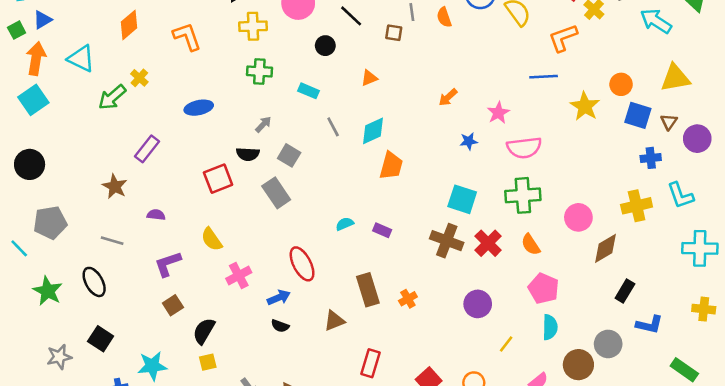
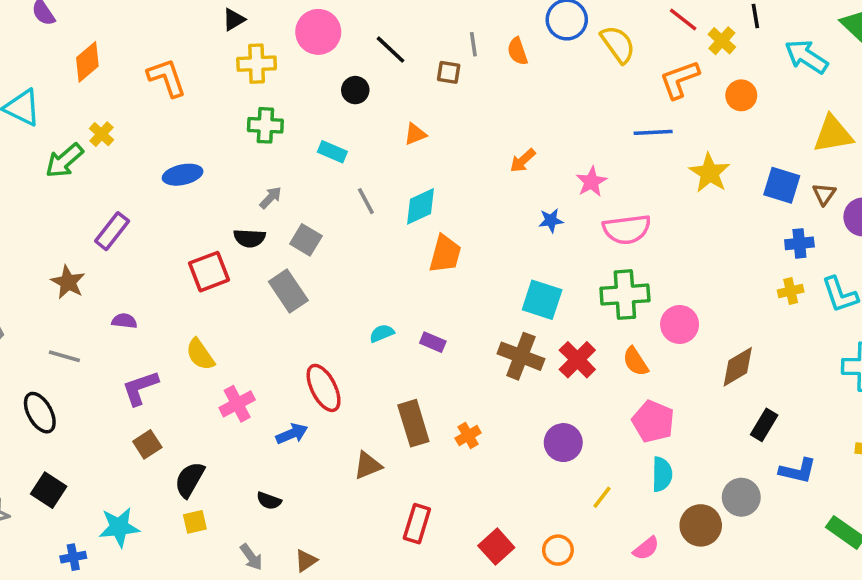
orange circle: (621, 84) -> (741, 95), moved
yellow cross: (637, 206) -> (791, 291), moved, size x0.6
pink circle: (578, 217) -> (680, 324), moved
black semicircle: (280, 326) -> (269, 501), moved

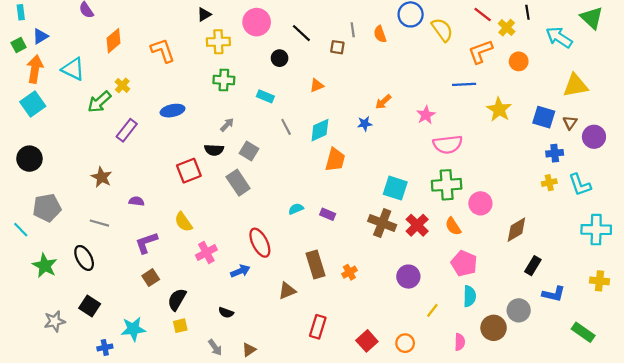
blue star: (551, 220) -> (365, 124), moved
purple rectangle: (112, 231) -> (127, 130), moved
pink semicircle: (646, 548) -> (460, 342), turned -49

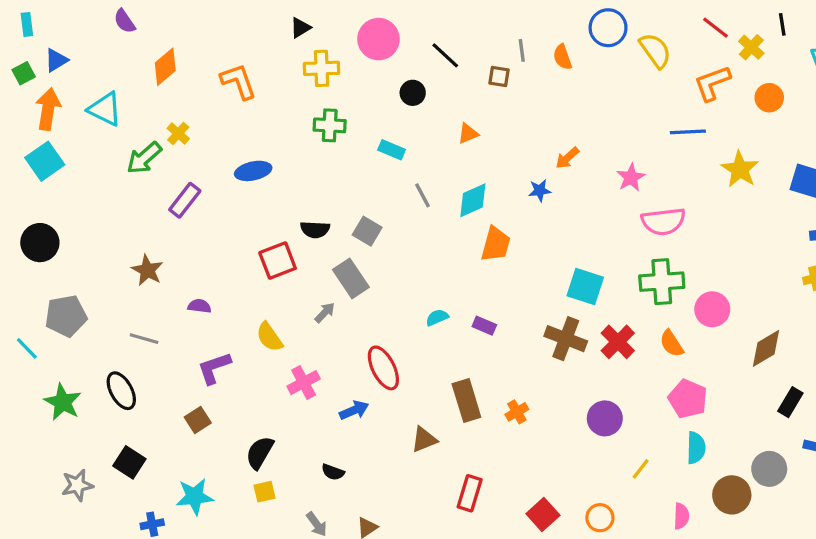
gray arrow: (227, 125) -> (325, 313), moved
brown square: (151, 278) -> (198, 420), moved

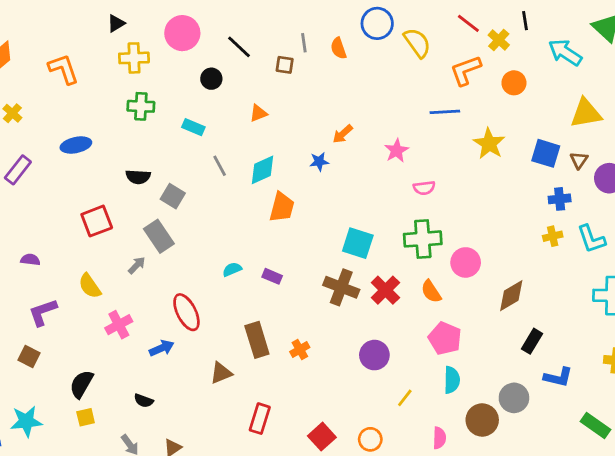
pink semicircle: (663, 221) -> (424, 188), size x0.6
black semicircle: (315, 230) -> (138, 177), moved
brown square: (198, 420) -> (29, 356), turned -30

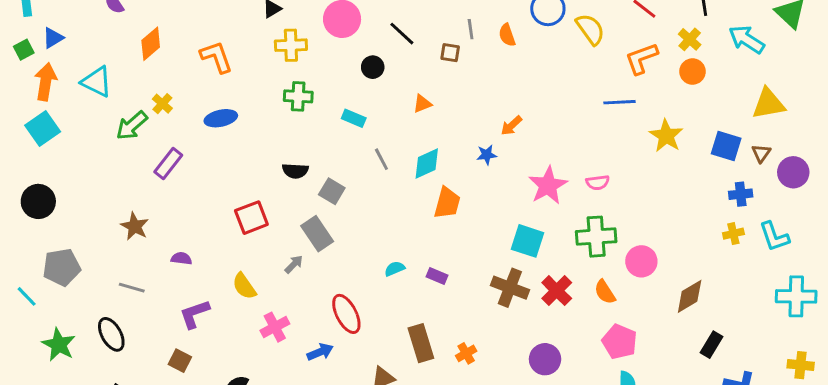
yellow cross: (499, 40) -> (690, 39), moved
blue ellipse: (76, 145) -> (221, 118), moved
pink star: (397, 151) -> (548, 185), moved, size x1.5

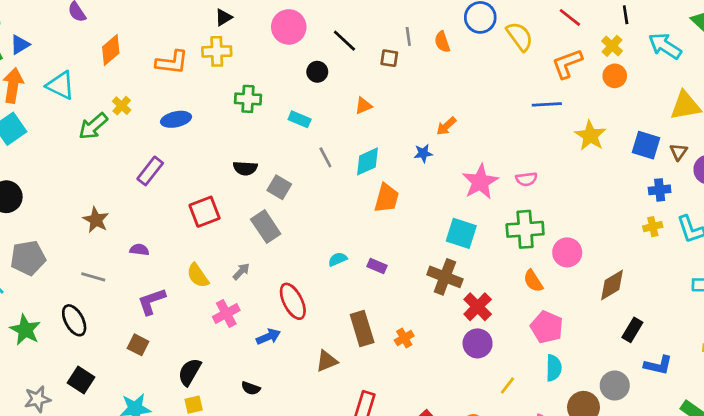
yellow cross: (291, 45) -> (217, 51), moved
orange L-shape: (216, 57) -> (172, 62), turned 116
purple rectangle: (168, 164) -> (150, 171), moved
gray arrow: (294, 264) -> (241, 271), moved
red cross: (557, 291) -> (478, 307), moved

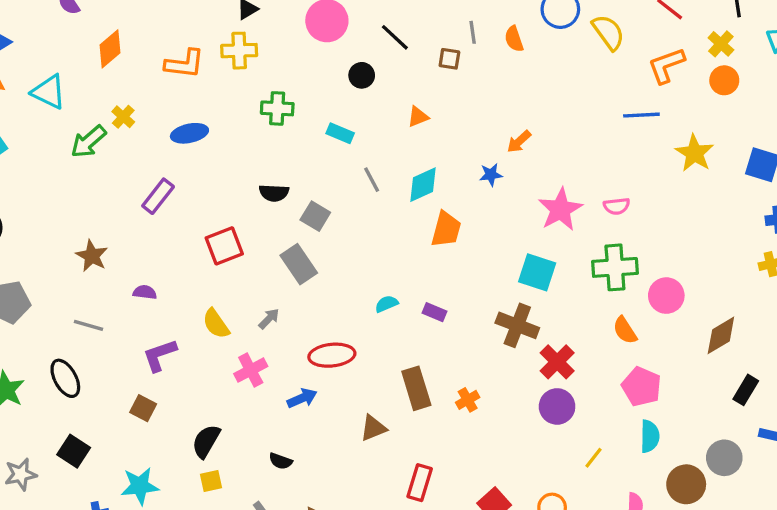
red ellipse: (293, 301) -> (332, 355), turned -69

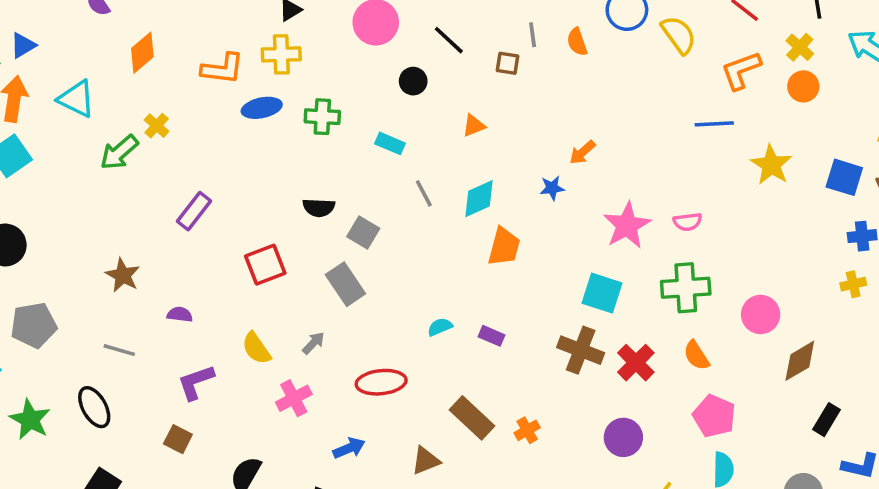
blue ellipse: (189, 133) -> (262, 108), moved
pink circle: (666, 296) -> (761, 314), moved
red cross: (557, 362) -> (636, 363), moved
brown rectangle: (416, 388) -> (472, 418), turned -30
blue arrow: (302, 398) -> (349, 448), moved

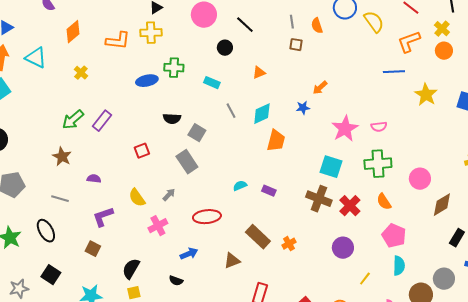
brown square: (508, 63) -> (296, 45), moved
blue ellipse: (262, 108) -> (147, 81), moved
green arrow: (119, 152) -> (73, 120), moved
red square: (265, 265) -> (142, 151), size x0.7

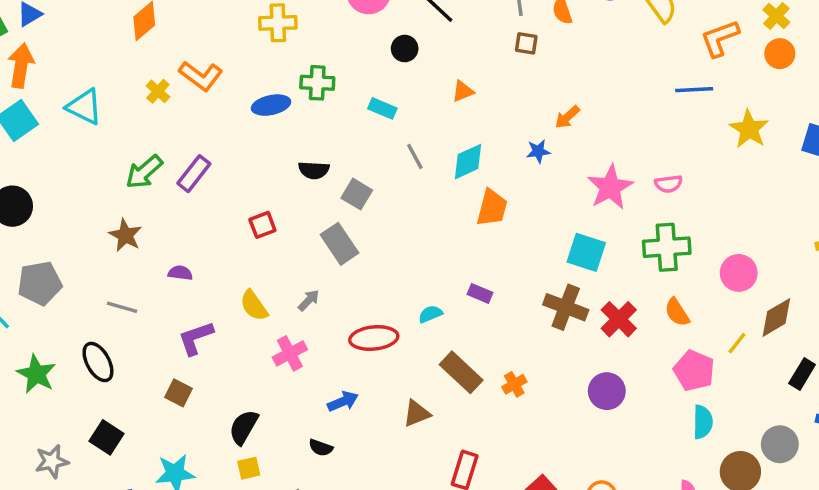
orange L-shape: (118, 41) -> (201, 76), moved, turned 30
cyan triangle: (36, 58) -> (84, 107), moved
cyan semicircle: (240, 186) -> (430, 314), moved
yellow line: (365, 279) -> (737, 343), moved

